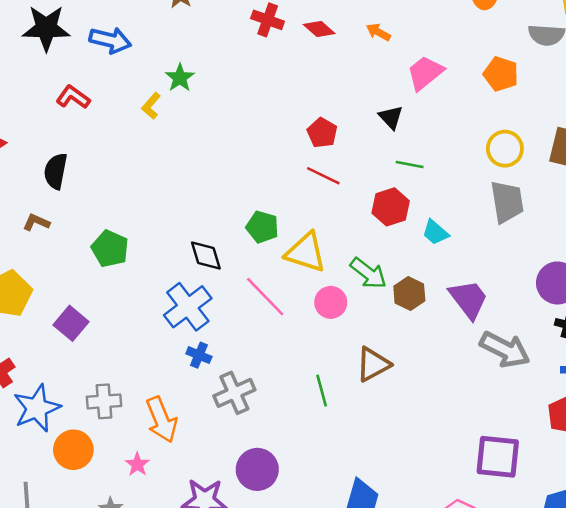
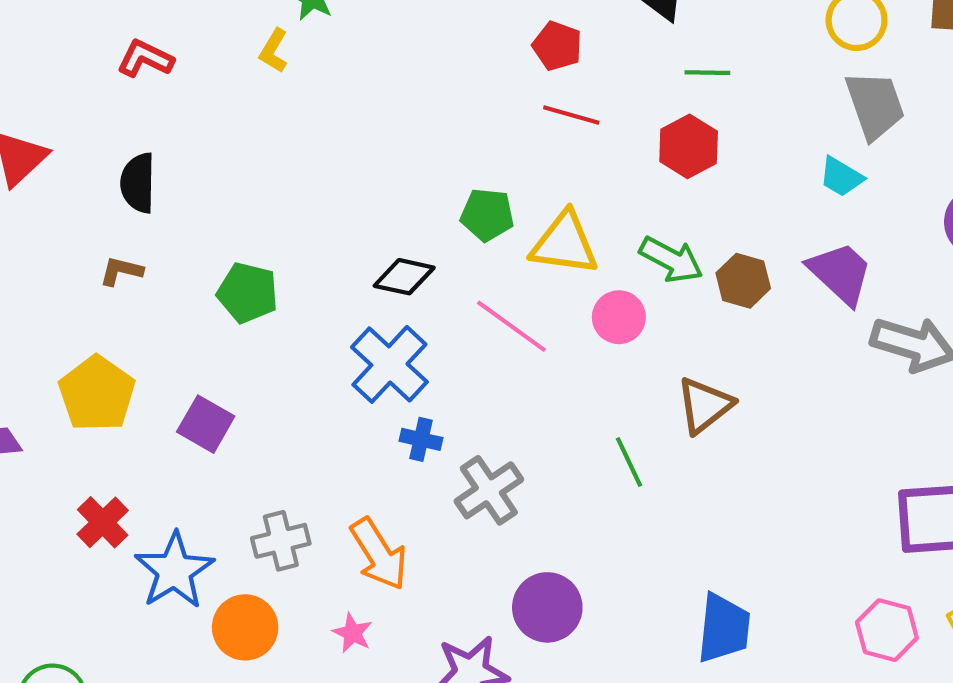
cyan trapezoid: (435, 232) -> (841, 177), moved
black diamond: (206, 255) -> (404, 277), turned -51

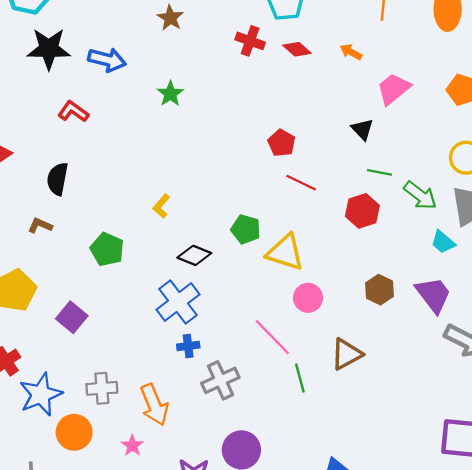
red pentagon: (557, 46) -> (282, 143), moved
yellow L-shape: (274, 51) -> (161, 206), moved
green arrow: (671, 260) -> (420, 195), moved
pink line: (511, 326) -> (272, 337), moved
blue cross: (421, 439) -> (188, 346), turned -30

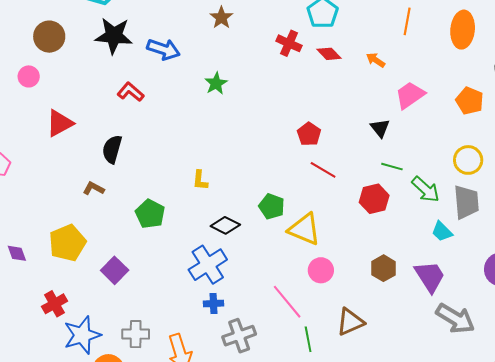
yellow L-shape: (161, 206) -> (200, 180), turned -40

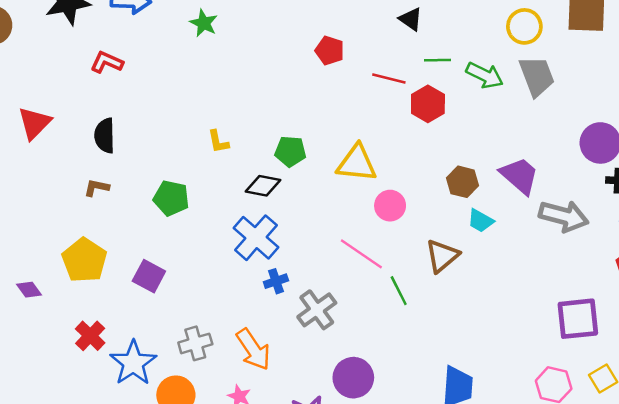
red line: (323, 170) -> (389, 79), moved
green pentagon: (272, 206) -> (290, 151), moved
cyan trapezoid: (442, 232) -> (480, 221), moved

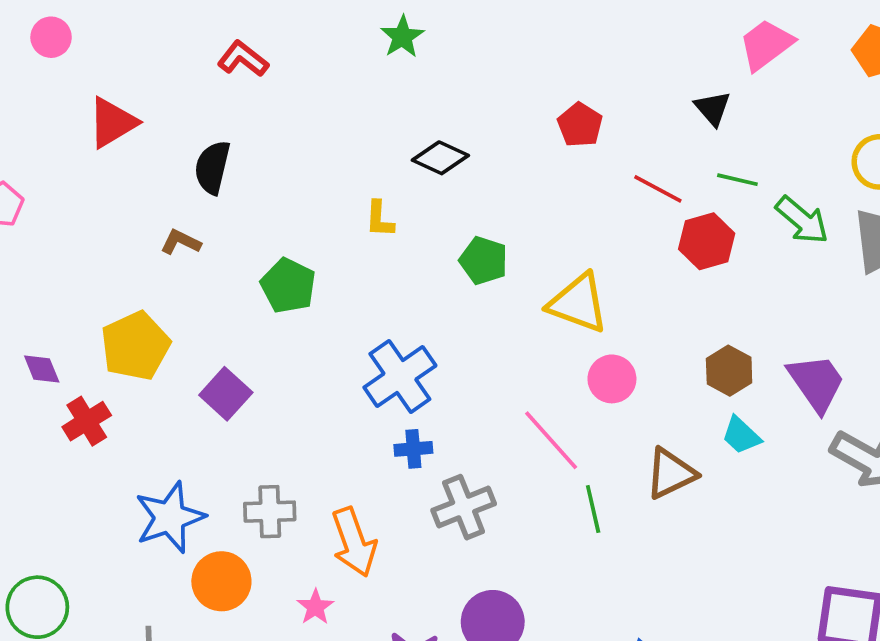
black diamond: (263, 186) -> (440, 158), moved
red cross: (90, 336) -> (87, 421), moved

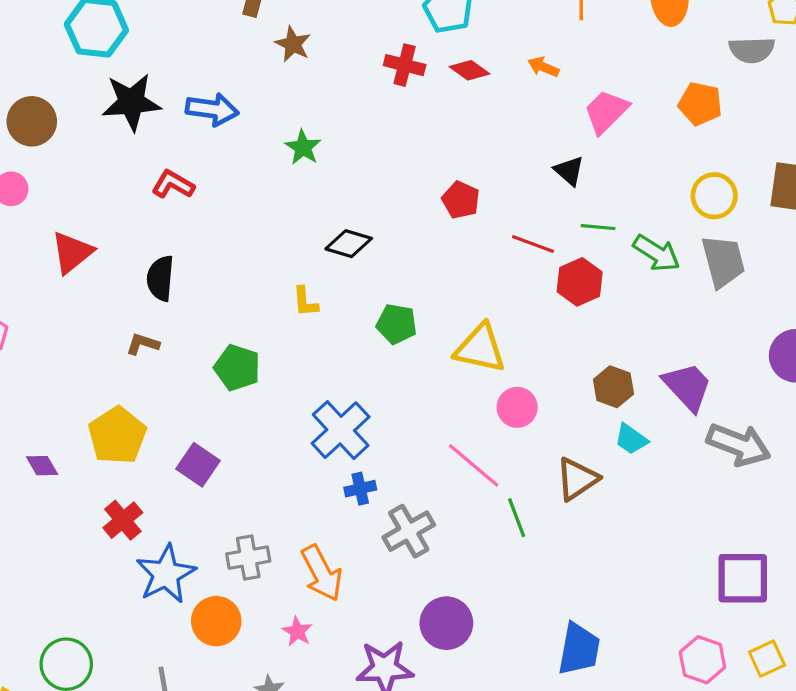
red cross: (87, 421) -> (123, 520), moved

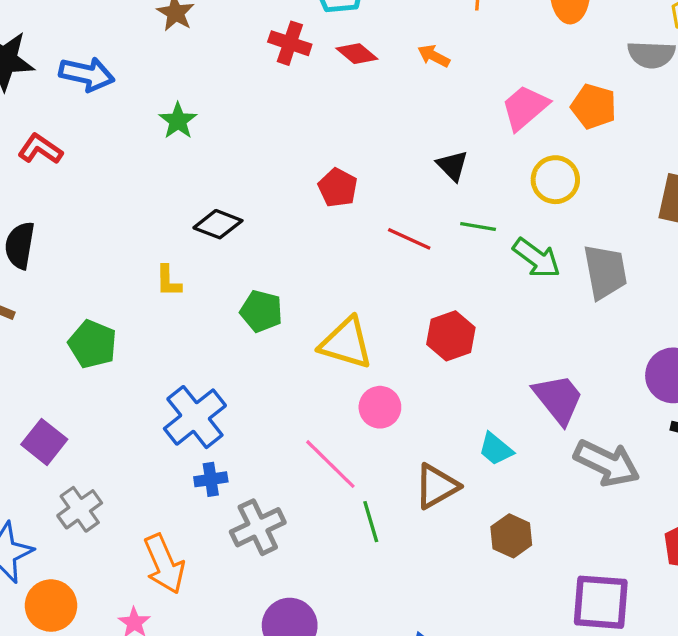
pink trapezoid: (606, 112) -> (525, 107), moved
yellow circle: (714, 196) -> (555, 180), moved
red hexagon: (580, 282) -> (451, 336), moved
brown hexagon: (613, 387) -> (511, 536), moved
gray cross: (248, 558) -> (80, 509), moved, turned -30

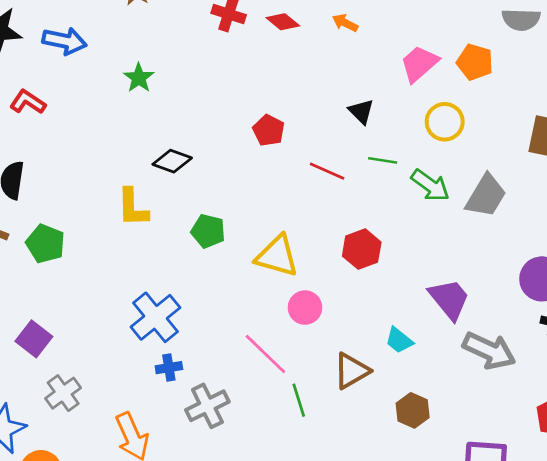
gray trapezoid: (605, 272) -> (486, 196), turned 42
yellow L-shape: (168, 281) -> (133, 208), size x1.5
green pentagon: (93, 344) -> (45, 244), moved

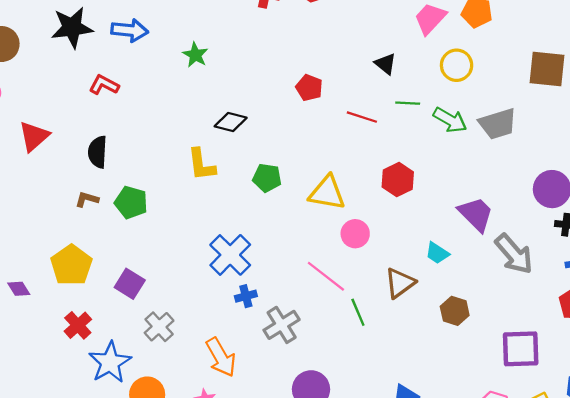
gray trapezoid: (486, 196) -> (498, 124), turned 48
gray arrow: (489, 351) -> (514, 254), turned 30

